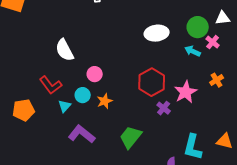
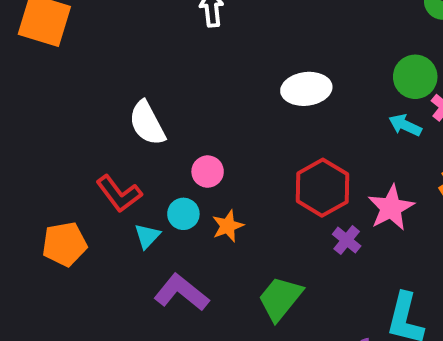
white ellipse: (157, 33) -> (306, 89), moved

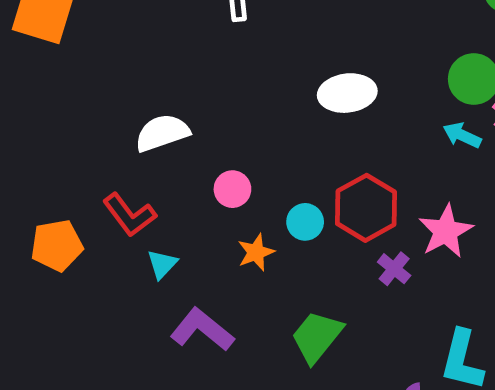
white semicircle: (147, 123) -> (162, 133), turned 99
cyan circle: (183, 214) -> (305, 222), moved
orange pentagon: (64, 244) -> (57, 245), moved

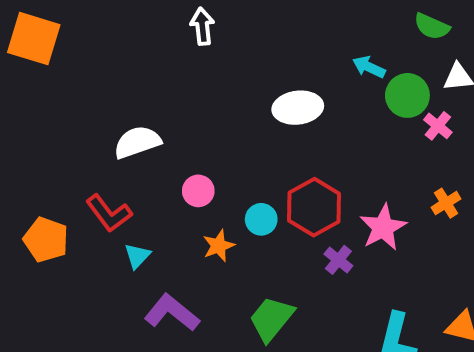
cyan arrow: (462, 135) -> (369, 67), moved
orange pentagon: (57, 245) -> (46, 240), turned 30

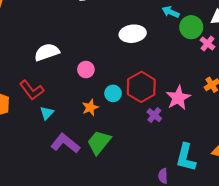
pink circle: (198, 191) -> (86, 70), moved
green trapezoid: (271, 319) -> (99, 142), moved

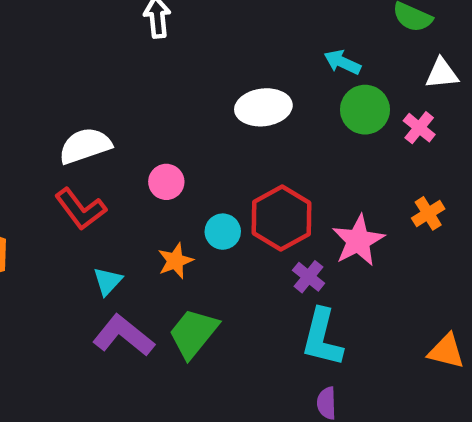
green circle: (191, 27) -> (365, 110), moved
red L-shape: (32, 90) -> (81, 209), moved
cyan triangle: (47, 113) -> (108, 281), moved
cyan L-shape: (186, 157) -> (322, 338), moved

